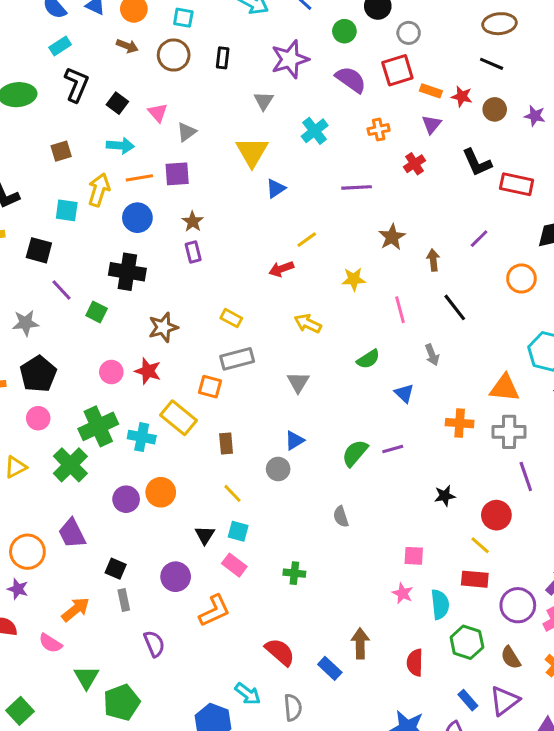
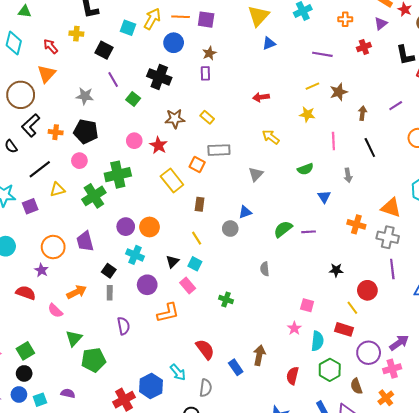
yellow line: (307, 240) -> (312, 86), moved
yellow rectangle: (231, 318) -> (207, 117), moved
black pentagon: (38, 374) -> (86, 131), turned 30
cyan cross: (142, 437) -> (135, 255), moved

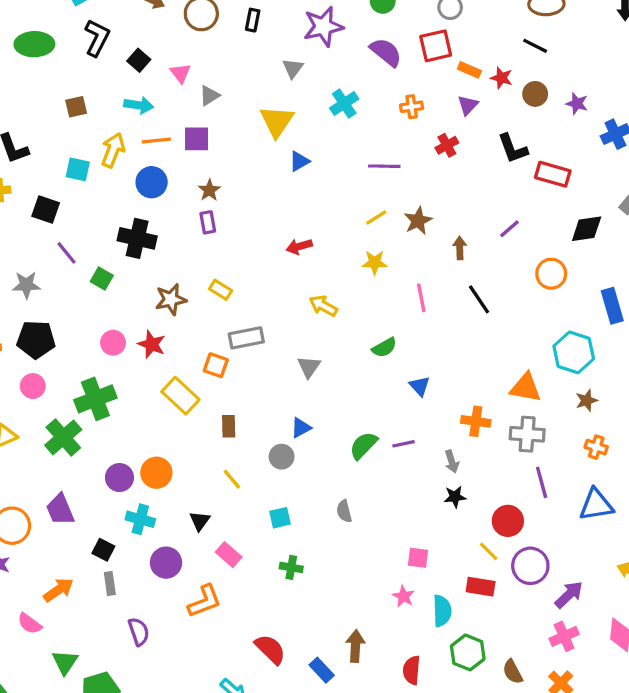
gray arrow: (348, 175) -> (452, 461), moved
cyan square: (195, 264) -> (280, 518), moved, turned -32
purple circle: (369, 353) -> (530, 566), moved

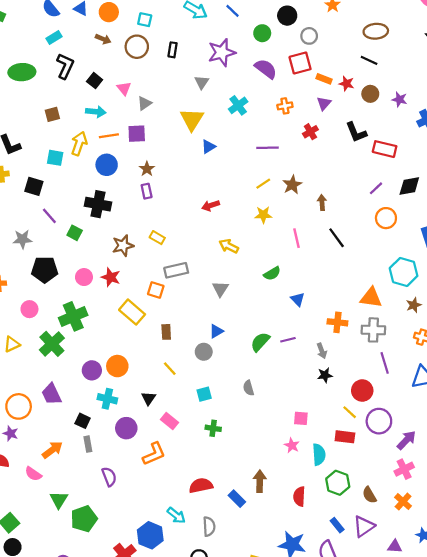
purple line: (509, 229) -> (376, 188), moved
black pentagon: (36, 340) -> (45, 270), moved
red semicircle: (270, 649) -> (201, 486), turned -55

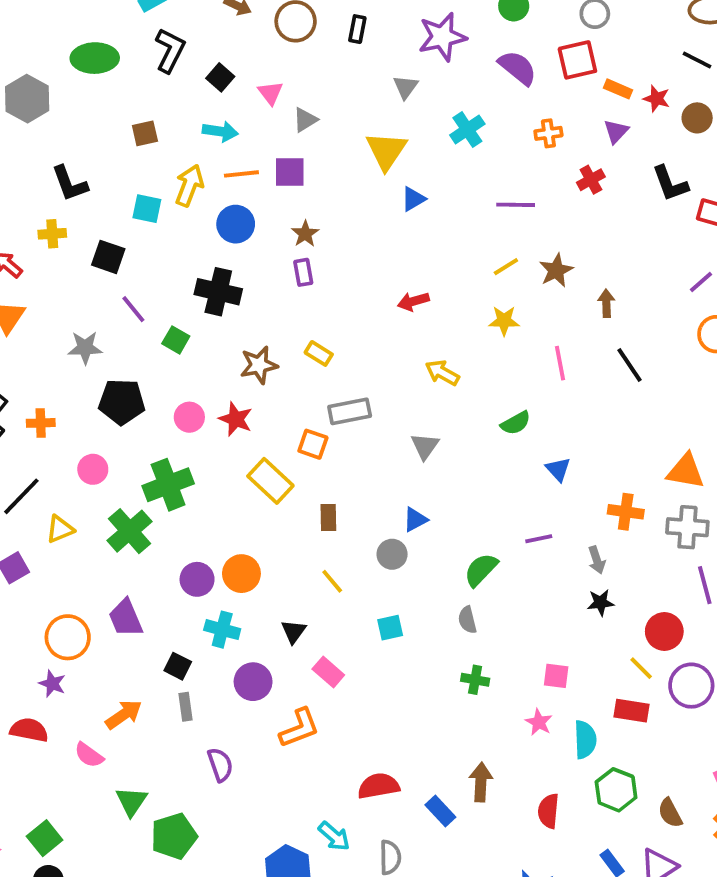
green semicircle: (260, 342) -> (481, 570), moved
green cross: (213, 428) -> (475, 680), moved

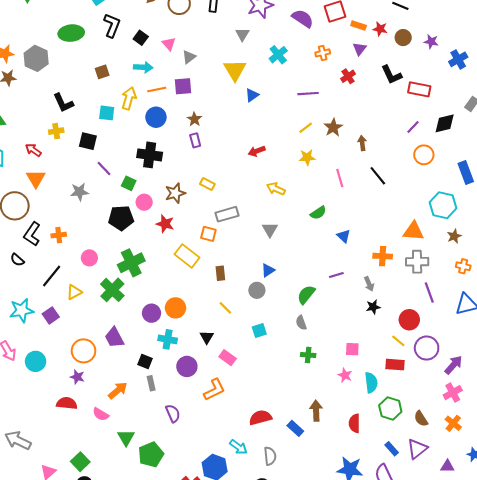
black pentagon: (122, 402) -> (121, 218), moved
pink circle: (189, 417) -> (144, 202), moved

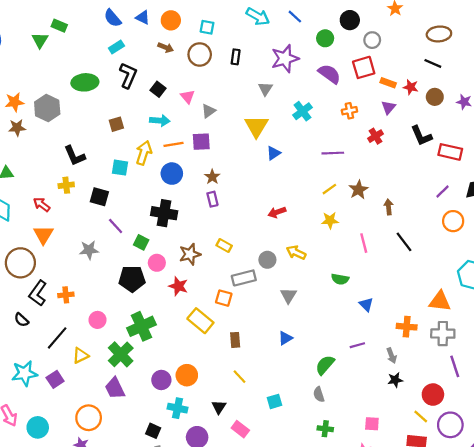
green semicircle: (318, 213) -> (340, 279), turned 42
gray circle: (257, 290) -> (267, 260), moved
purple trapezoid: (114, 338) -> (115, 388), moved

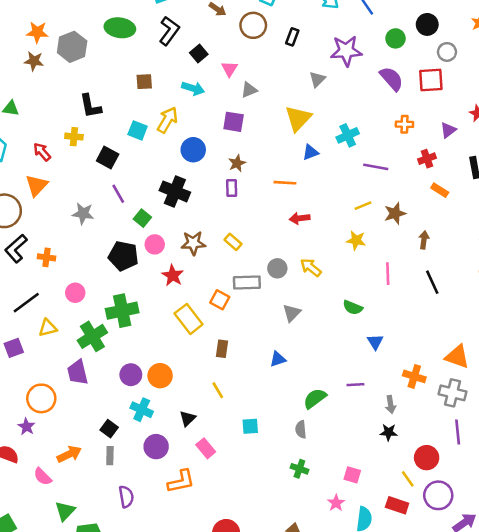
orange rectangle: (388, 83) -> (440, 190), moved
cyan cross: (302, 111) -> (348, 135), moved
orange line: (174, 144) -> (285, 183), moved

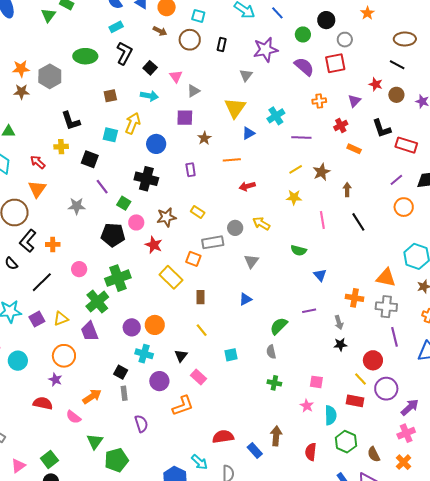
brown star: (237, 163) -> (204, 138), moved
yellow triangle: (48, 328) -> (61, 319), moved

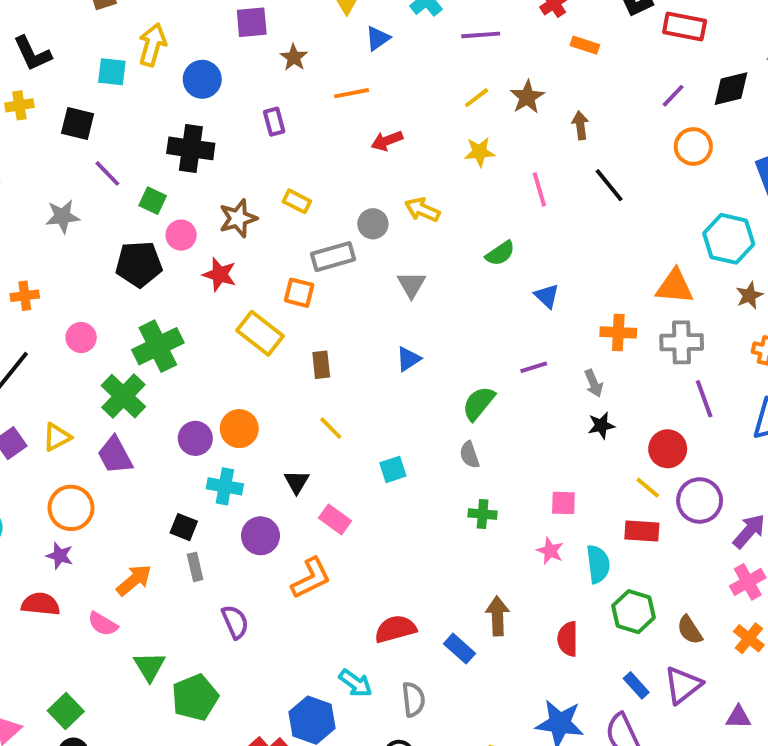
green semicircle: (299, 250) -> (500, 253), turned -42

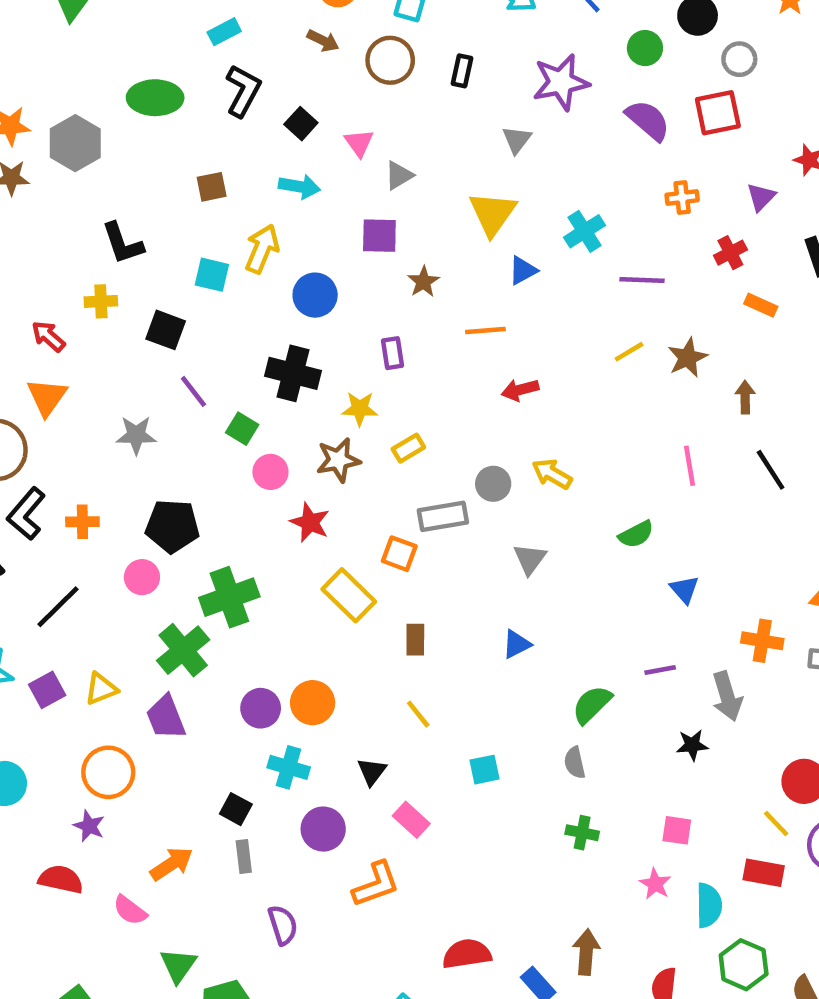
yellow star: (479, 152) -> (360, 409), moved
yellow rectangle: (297, 201) -> (408, 448), turned -64
black pentagon: (139, 264) -> (172, 526), moved
gray arrow: (594, 383) -> (727, 696), size x1.5
black star: (601, 425) -> (692, 745), moved

